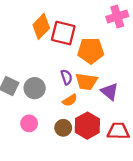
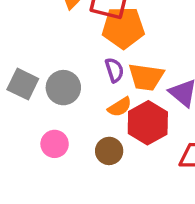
orange pentagon: (91, 51) -> (123, 28), moved
red hexagon: (87, 126) -> (148, 123), moved

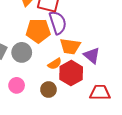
orange pentagon: (123, 28) -> (38, 31), moved
purple semicircle: (114, 70) -> (58, 23), moved, size x1.6

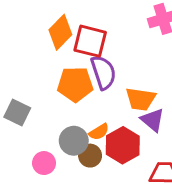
orange trapezoid: (70, 46) -> (141, 99), moved
gray circle: (22, 52) -> (74, 141), moved
brown circle: (48, 90) -> (90, 156), moved

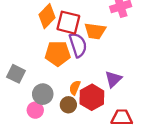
orange trapezoid: (141, 99) -> (95, 31), moved
purple triangle: (152, 120) -> (113, 79), turned 36
orange semicircle: (99, 132) -> (75, 88), turned 144
gray circle: (74, 141) -> (43, 94), moved

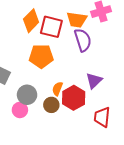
orange trapezoid: (95, 31) -> (77, 20), moved
purple semicircle: (78, 45) -> (83, 40), moved
red trapezoid: (122, 118) -> (102, 117), turned -85

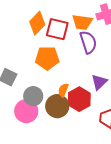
brown circle: (51, 105) -> (57, 106), size x1.5
pink circle: (20, 110) -> (26, 111), size x1.5

